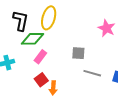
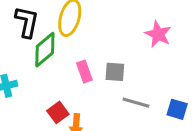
green diamond: (32, 39) -> (45, 50), turned -40
pink rectangle: (40, 57) -> (84, 71), moved, turned -56

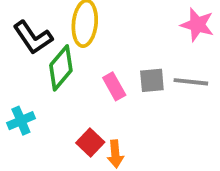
black L-shape: (27, 22) -> (33, 37), turned 144
gray line: (136, 103) -> (191, 82), moved

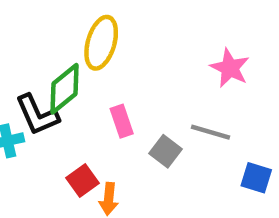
black L-shape: (33, 37) -> (37, 115), moved
gray square: (152, 80) -> (166, 151), moved, turned 32

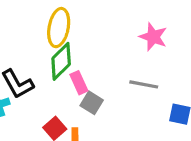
green diamond: (64, 89) -> (61, 61), moved
gray square: (166, 151) -> (92, 103), moved

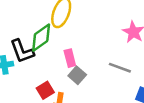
green diamond: (61, 61) -> (41, 38), moved

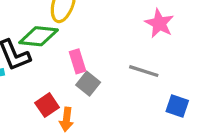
green diamond: (41, 38) -> (39, 36), turned 44

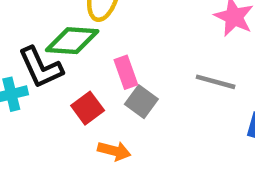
red square: (47, 105) -> (88, 108), moved
orange arrow: (66, 119) -> (114, 151), turned -80

